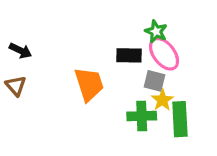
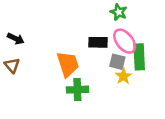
green star: (156, 31) -> (119, 12), moved
green cross: (142, 116) -> (77, 90), moved
green rectangle: (180, 119) -> (139, 57), moved

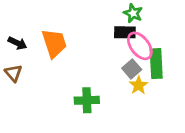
black rectangle: (98, 42) -> (125, 32), moved
gray square: (117, 62) -> (132, 69), turned 35
orange trapezoid: (68, 64) -> (54, 43), moved

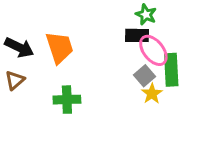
black arrow: (17, 43) -> (19, 47), size x1.4
brown triangle: (13, 73) -> (15, 80), turned 30
green cross: (87, 100) -> (67, 100), moved

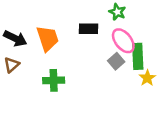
black rectangle: (137, 35) -> (88, 29), moved
yellow star: (152, 94) -> (147, 78), moved

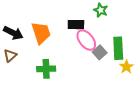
pink ellipse: (123, 41) -> (86, 40), moved

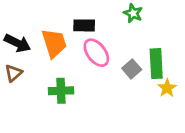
black rectangle: (76, 25) -> (84, 25), moved
pink ellipse: (86, 40) -> (96, 53), moved

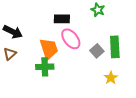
orange trapezoid: (54, 43) -> (49, 49), moved
yellow star: (167, 88) -> (111, 78), moved

